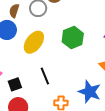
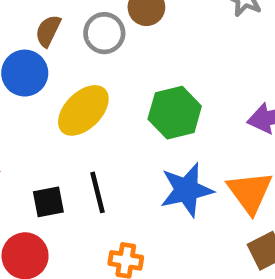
black square: (15, 84) -> (48, 202), moved
blue star: (90, 92) -> (187, 190), moved, turned 30

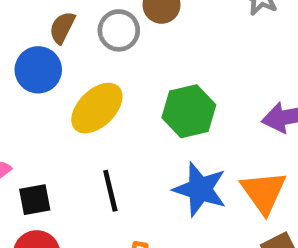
blue star: (187, 190) -> (200, 189), turned 30
black square: (48, 202) -> (35, 200), moved

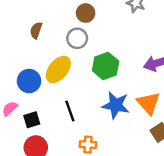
gray circle: (119, 30) -> (77, 38), moved
blue circle: (38, 70) -> (29, 81), moved

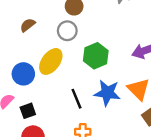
brown semicircle: (36, 30) -> (28, 25), turned 35
black line: (70, 111) -> (76, 99), moved

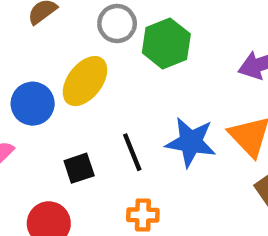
green hexagon: (96, 56) -> (166, 43), moved
black square: (28, 111) -> (79, 168), moved

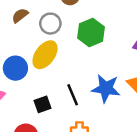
gray circle: (117, 24) -> (50, 24), moved

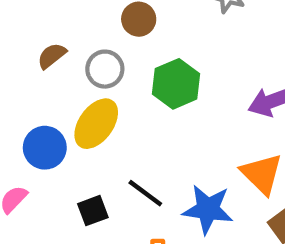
blue star: (106, 88) -> (208, 209), moved
black line: (73, 95) -> (145, 193), turned -30

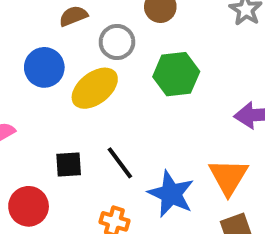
blue circle: (45, 148) -> (44, 67), moved

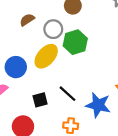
blue circle: (44, 67) -> (16, 67), moved
green hexagon: (176, 74) -> (75, 42), moved

